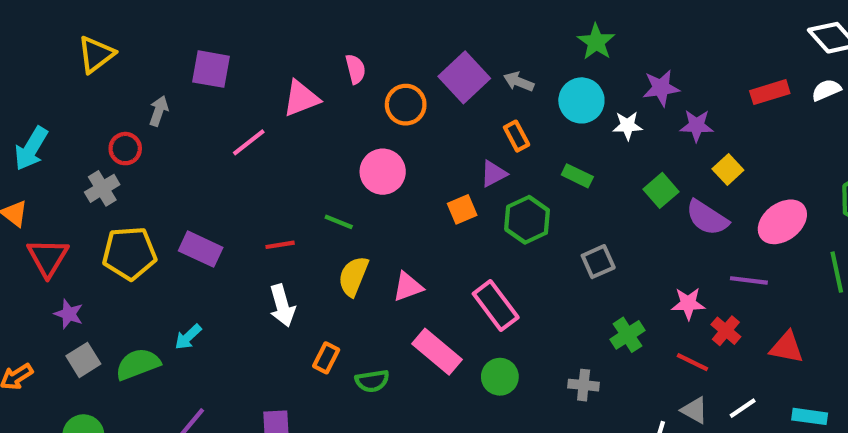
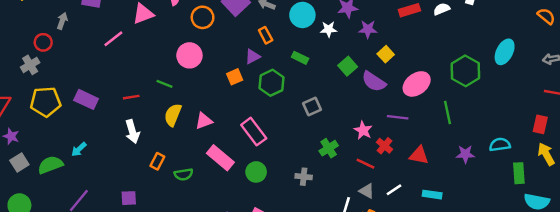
pink star: (688, 303) -> (363, 130), turned 30

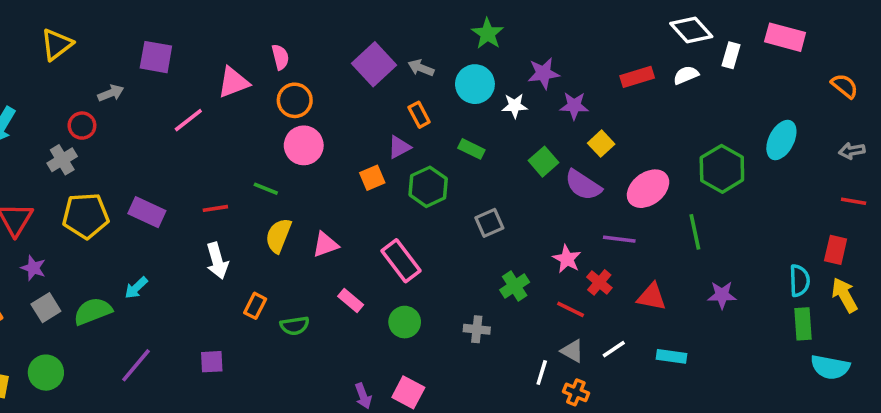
orange circle: (203, 17) -> (295, 100), moved
gray arrow: (62, 21) -> (111, 93), turned 49
cyan semicircle: (500, 145) -> (799, 281), moved, turned 96
pink rectangle: (220, 158) -> (351, 300), size x0.6

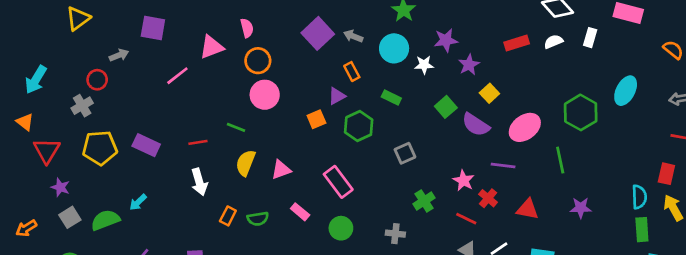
white rectangle: (731, 55) -> (590, 38), moved
purple star: (574, 106) -> (469, 65), turned -30
green semicircle: (295, 326) -> (258, 219), moved

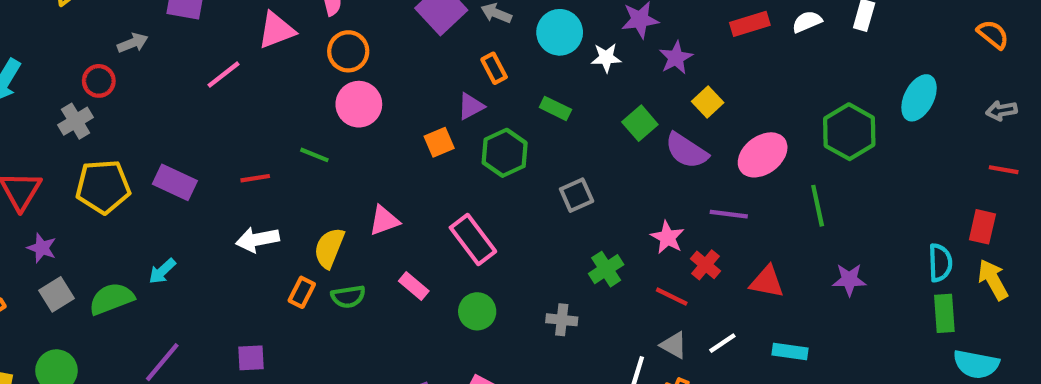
yellow semicircle: (246, 163) -> (329, 248), moved
white arrow: (199, 182) -> (257, 239), turned 95

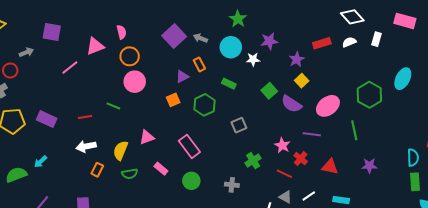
purple star: (676, 58) -> (297, 59), moved
purple triangle: (471, 106) -> (182, 77), moved
orange rectangle: (302, 292) -> (97, 170), moved

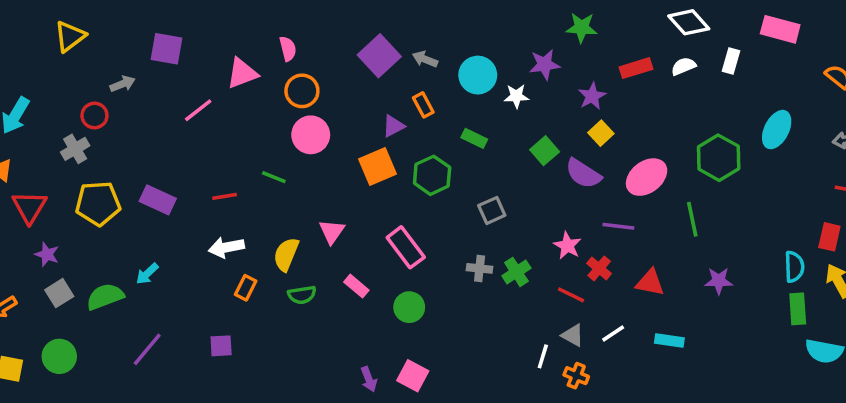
green star: (238, 19) -> (581, 28), moved, turned -30
orange square: (173, 100) -> (378, 166), size x1.5
pink triangle: (147, 137) -> (332, 232), turned -35
gray cross: (232, 185) -> (480, 268), moved

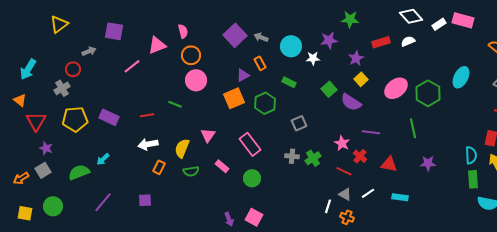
white rectangle: (731, 61) -> (439, 24), moved, turned 40
pink ellipse: (647, 177) -> (396, 88), moved
gray square: (59, 293) -> (43, 170), moved

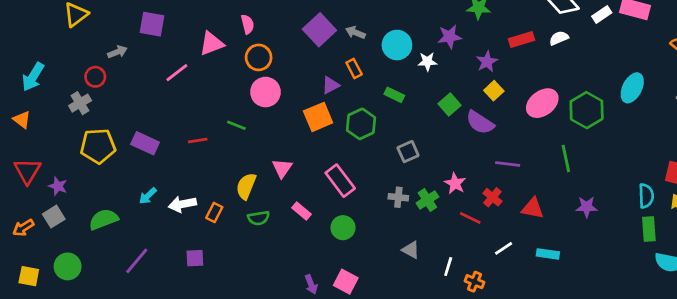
red triangle: (36, 121) -> (27, 171), moved
pink star: (342, 143) -> (455, 183), moved
white arrow: (148, 144) -> (182, 204), moved
cyan arrow: (103, 159) -> (148, 196), moved
gray triangle: (345, 194) -> (411, 250), moved

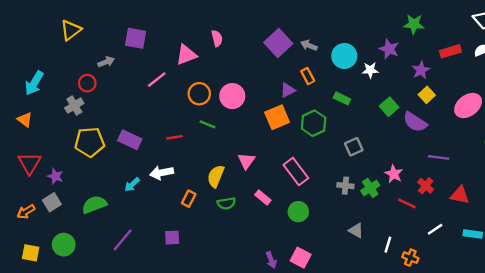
purple star: (450, 37) -> (389, 49), turned 30
orange circle: (259, 57) -> (199, 94), moved
white arrow: (182, 204) -> (162, 173), moved

